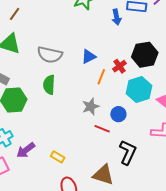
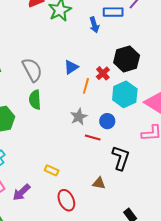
gray semicircle: (50, 55) -> (32, 70), turned -125
purple arrow: (26, 150) -> (21, 192), moved
brown triangle: (103, 175) -> (99, 183), size x0.6

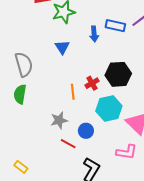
blue triangle: (71, 67) -> (62, 47), moved, turned -42
orange line: (86, 86) -> (73, 92), turned -35

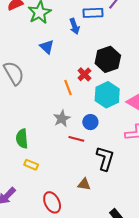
green semicircle: (20, 94) -> (22, 139), moved
yellow rectangle: (21, 167) -> (31, 165), moved

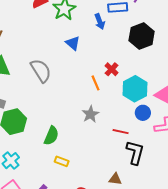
black hexagon: (108, 59) -> (142, 36), moved
blue circle: (90, 122) -> (143, 113), moved
green semicircle: (22, 139) -> (51, 136), turned -150
red line: (76, 139) -> (121, 132), moved

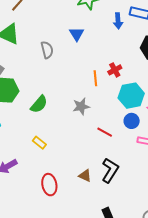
blue triangle: (73, 43) -> (77, 34), moved
gray semicircle: (41, 71) -> (47, 50), size x0.7
green semicircle: (51, 136) -> (39, 104), moved
black L-shape: (135, 153) -> (110, 170), moved

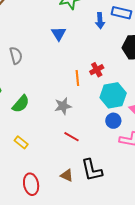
gray semicircle: (47, 50) -> (16, 56), moved
red line: (105, 132) -> (72, 137), moved
black L-shape: (110, 170) -> (92, 170), turned 135

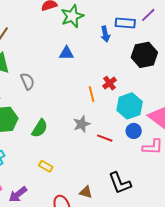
blue triangle: (59, 34) -> (66, 53), turned -49
red line: (72, 137) -> (105, 138), moved
brown triangle: (67, 175) -> (86, 192), moved

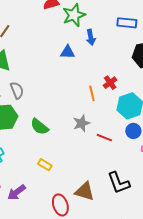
blue arrow: (105, 34) -> (91, 37), moved
gray semicircle: (27, 81) -> (17, 90), moved
green semicircle: (40, 128) -> (39, 127), turned 96
brown triangle: (86, 192) -> (85, 191), size x1.5

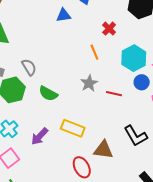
red cross: (110, 83) -> (109, 29), moved
gray semicircle: (17, 90) -> (29, 67), moved
yellow rectangle: (45, 165) -> (73, 128), moved, size x1.6
purple arrow: (17, 192) -> (40, 136), moved

